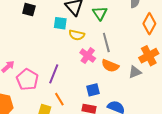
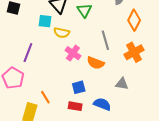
gray line: (106, 42) -> (105, 40), moved
gray triangle: (135, 72) -> (122, 84), moved, turned 32
purple line: (54, 74) -> (28, 53), moved

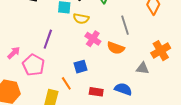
orange cross: (134, 52) -> (161, 51), moved
blue square: (79, 87) -> (80, 67), moved

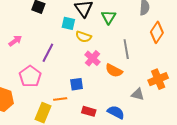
pink arrow: (14, 53) -> (15, 41), moved
orange line: (66, 83) -> (60, 99), turned -72

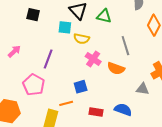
green triangle: (109, 17) -> (104, 16), turned -42

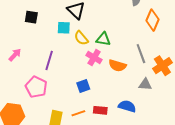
green triangle: (104, 16) -> (103, 39), moved
yellow semicircle: (82, 39) -> (81, 38), turned 42
gray line: (125, 46) -> (141, 54), moved
orange line: (66, 103) -> (78, 113), moved

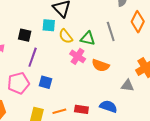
black square: (31, 17) -> (25, 35), moved
gray line: (141, 54) -> (111, 31), moved
blue square: (83, 86) -> (45, 82), moved, turned 32
pink pentagon: (36, 87) -> (18, 83), turned 30

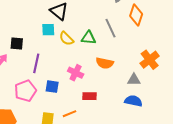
black square: (25, 35) -> (17, 44), moved
pink cross: (78, 56) -> (76, 73), moved
blue semicircle: (108, 106) -> (133, 101), moved
red rectangle: (81, 109) -> (90, 96), moved

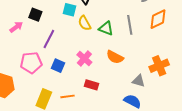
orange diamond: (136, 15) -> (158, 19), turned 30

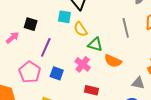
green triangle: (106, 28) -> (95, 44), moved
pink pentagon: (31, 63) -> (30, 72), turned -30

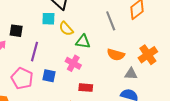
orange semicircle: (113, 61) -> (116, 55), moved

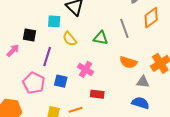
cyan square: (48, 19) -> (54, 21), moved
yellow semicircle: (66, 29) -> (70, 39), moved
green triangle: (83, 42) -> (101, 38), moved

